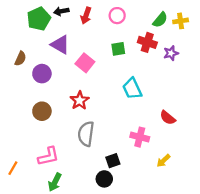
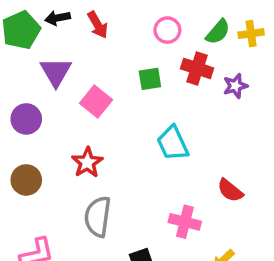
red arrow: (86, 16) -> (98, 25), turned -49
pink circle: (117, 16) -> (167, 30), moved
purple triangle: (60, 45) -> (56, 72), turned 30

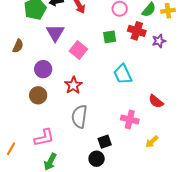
purple circle: (26, 119) -> (43, 69), moved

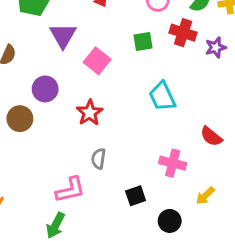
brown circle: (38, 95) -> (20, 119), moved
gray semicircle: (79, 116) -> (98, 159), size x0.6
pink L-shape: (44, 138) -> (70, 190), moved
black circle: (97, 159) -> (170, 221), moved

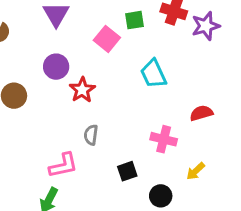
purple star: (216, 47) -> (206, 26), size x1.4
pink square: (97, 61) -> (107, 39), moved
purple circle: (45, 89) -> (56, 67), moved
red semicircle: (211, 136) -> (201, 113), turned 125

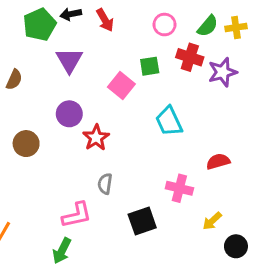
black square: (127, 171) -> (142, 221), size x1.4
black circle: (161, 196) -> (236, 246), moved

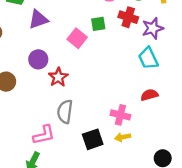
purple triangle: (69, 60) -> (38, 19), turned 40
cyan trapezoid: (169, 121) -> (148, 58), moved
gray semicircle: (105, 184) -> (65, 112), size x1.5
yellow arrow: (212, 221) -> (123, 137), moved, turned 32

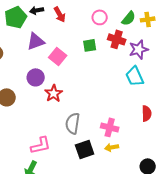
pink square: (77, 38) -> (58, 56), moved
red semicircle: (149, 95) -> (147, 113), moved, turned 105
gray semicircle: (65, 112) -> (73, 123), moved

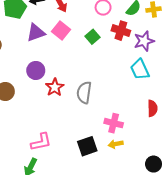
green square: (90, 45) -> (93, 37), turned -32
pink square: (58, 56) -> (61, 31), moved
gray semicircle: (73, 123) -> (84, 93), moved

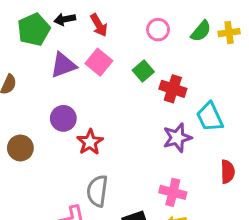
red cross: (121, 31) -> (173, 89), moved
purple star: (144, 41) -> (177, 138), moved
gray semicircle: (84, 93) -> (97, 191), moved

